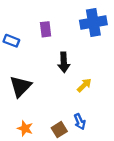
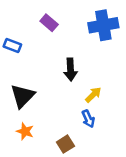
purple rectangle: (46, 29) -> (49, 23), moved, turned -42
blue arrow: (80, 122) -> (88, 119), moved
orange star: (25, 128) -> (25, 131), moved

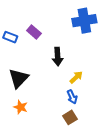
purple rectangle: (49, 23) -> (34, 32), moved
brown square: (65, 144) -> (70, 117), moved

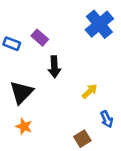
blue cross: (84, 21) -> (99, 24), turned -30
black arrow: (58, 57) -> (54, 67), moved
blue arrow: (72, 97) -> (107, 119), moved

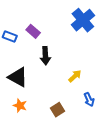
black triangle: (21, 92) -> (18, 77), turned -45
brown square: (82, 139) -> (58, 110), moved

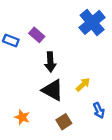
black triangle: (18, 77) -> (53, 90), moved

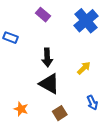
purple rectangle: (37, 35) -> (43, 15), moved
yellow arrow: (83, 85) -> (84, 68), moved

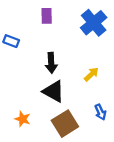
purple rectangle: (43, 15) -> (47, 16), turned 48
brown square: (60, 113) -> (65, 124), size x1.6

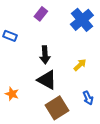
purple rectangle: (47, 16) -> (41, 14), turned 40
orange star: (23, 119) -> (12, 94), moved

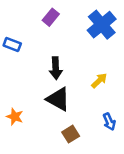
brown square: (57, 108) -> (71, 134), size x0.6

